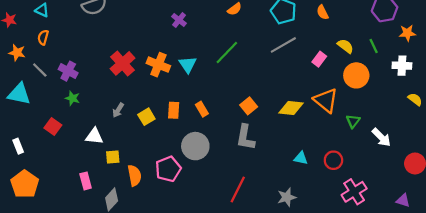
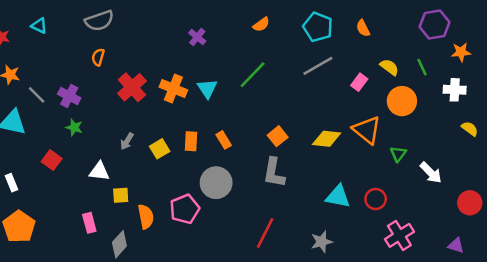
orange semicircle: (43, 37) -> (98, 57), moved
cyan triangle: (301, 158) -> (338, 196), size x1.5

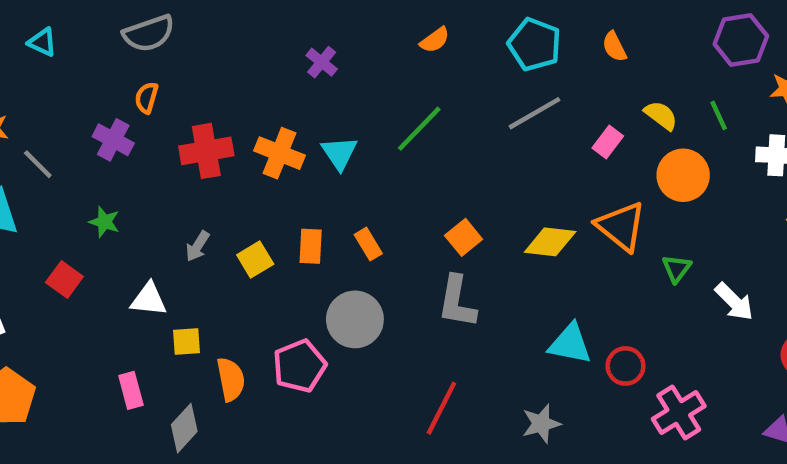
red cross: (132, 87) -> (206, 151), turned 32
purple cross: (69, 96) -> (113, 140), moved
red circle: (376, 199) -> (625, 366), moved

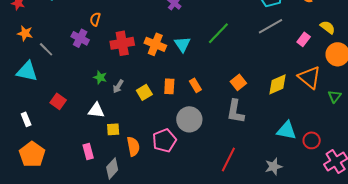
green star: (104, 222) -> (100, 77), moved
yellow diamond: (550, 242) -> (277, 84), turned -30

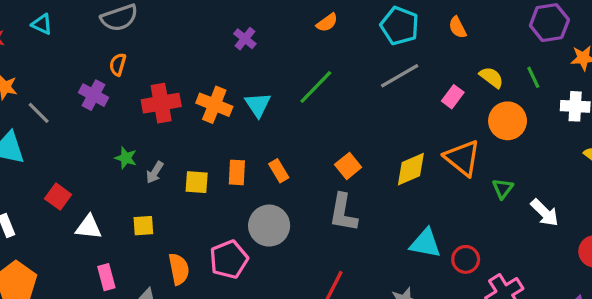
yellow square: (144, 92) -> (197, 182), turned 35
white triangle: (96, 110) -> (89, 227), moved
yellow square: (113, 129) -> (143, 226), moved

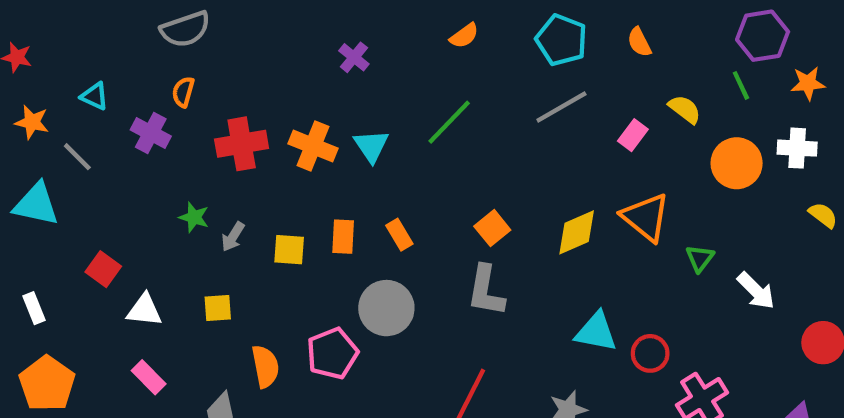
cyan triangle: (42, 24) -> (95, 96), moved
green line: (533, 77) -> (741, 85), moved
orange circle: (508, 121) -> (737, 163), moved
pink rectangle: (106, 277) -> (149, 377), moved, turned -30

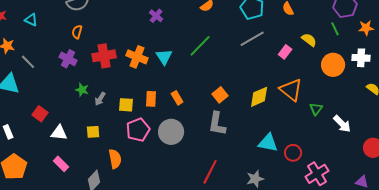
cyan triangle: (95, 96) -> (31, 20), moved
purple cross: (151, 133) -> (68, 59), moved
pink pentagon: (332, 353) -> (138, 130), moved

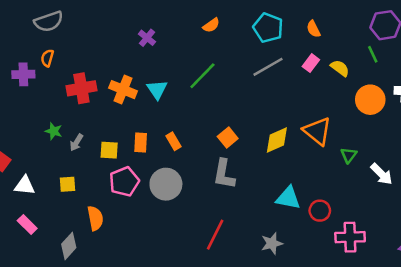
pink rectangle: (285, 52) -> (311, 63), moved
purple cross: (68, 59) -> (23, 74), moved, turned -30
pink cross: (317, 174) -> (350, 237), turned 30

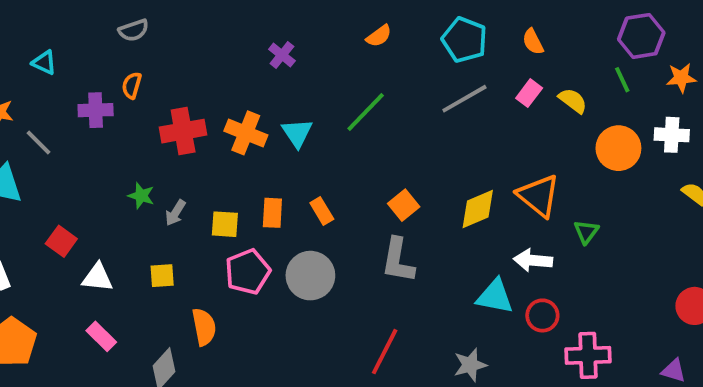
gray semicircle: (49, 21) -> (134, 30), size x0.7
white arrow: (382, 174) -> (533, 260), moved, turned 140

